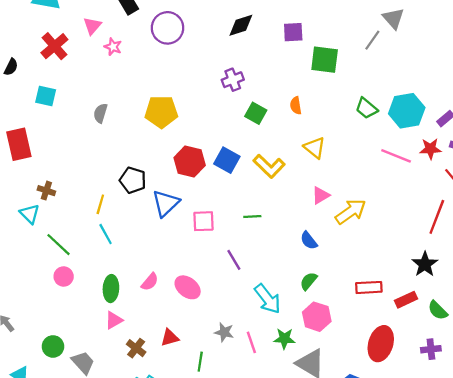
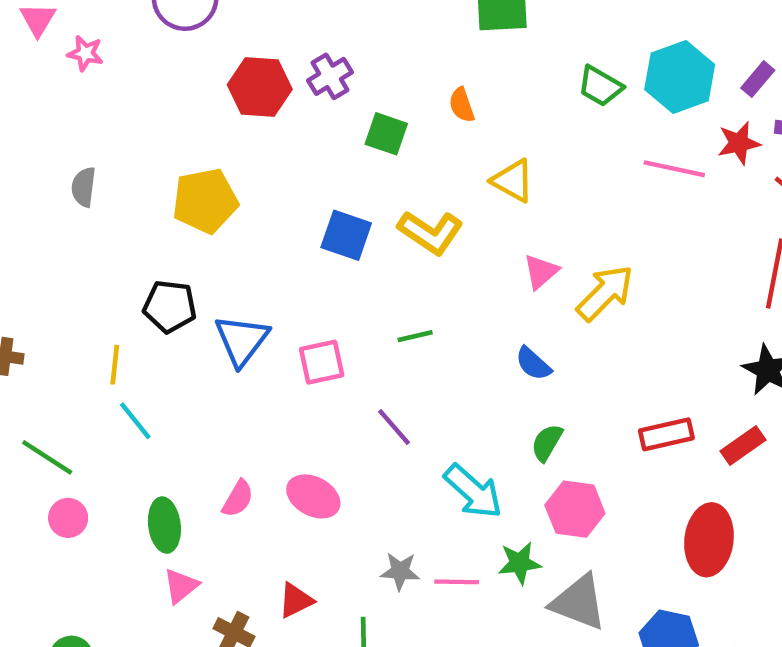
yellow pentagon: (161, 112) -> (205, 201), moved
red hexagon: (190, 161) -> (260, 87), moved
pink line: (251, 342) -> (457, 582), turned -60

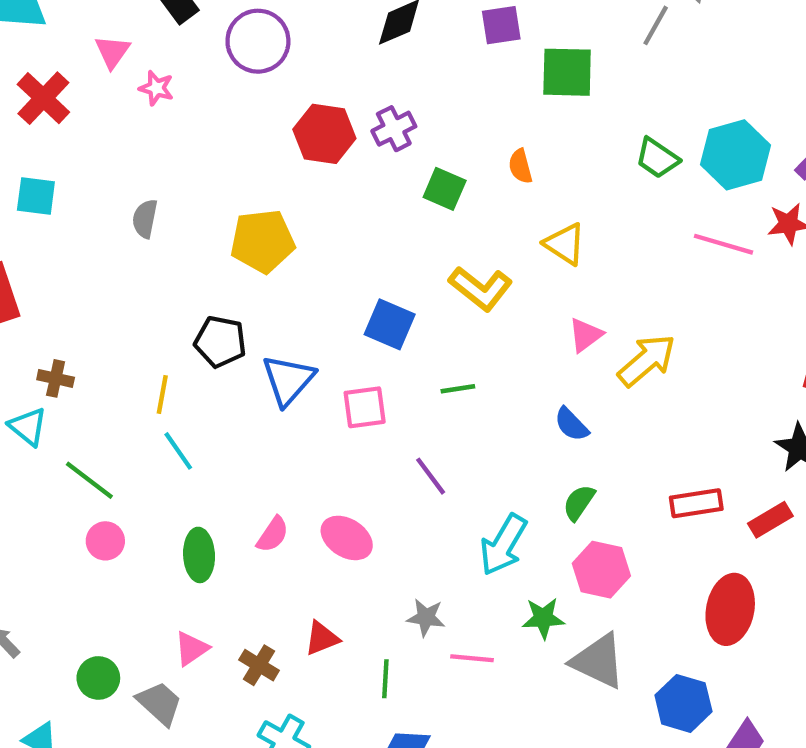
blue square: (346, 235) -> (390, 324), moved
cyan arrow: (473, 491) -> (503, 545), turned 74
pink line: (457, 582) -> (472, 658), moved
pink triangle: (181, 586) -> (191, 649), moved

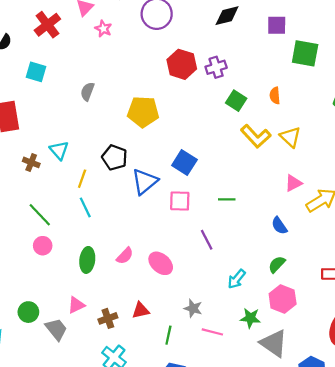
yellow L-shape: (481, 288) -> (256, 136), moved
blue square: (390, 324) -> (184, 163), moved
cyan triangle: (28, 427) -> (59, 150), moved
cyan arrow: (503, 545) -> (237, 279), size x0.7
brown cross: (259, 665) -> (108, 318), turned 30

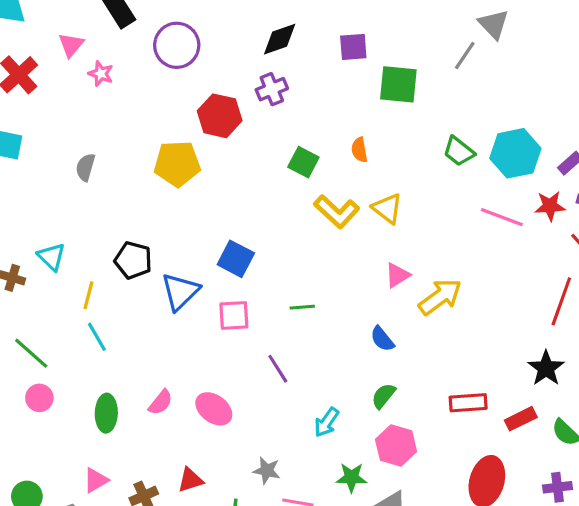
purple cross: (216, 67) -> (272, 89), moved
yellow pentagon: (143, 112) -> (177, 164), moved

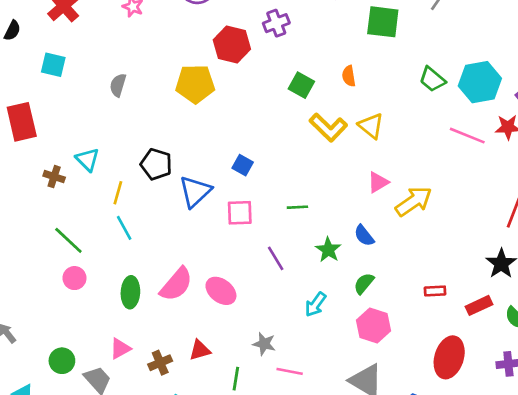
blue square: (236, 259) -> (243, 165), size x0.7
pink semicircle: (161, 402) -> (176, 284), size x1.6
red rectangle: (468, 403) -> (435, 291), size x0.7
green star: (351, 477) -> (328, 250), moved, turned 30

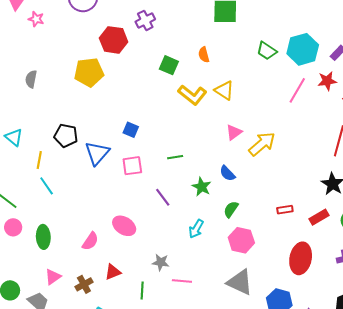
pink line: (467, 136) -> (297, 90), turned -76
pink semicircle: (176, 284) -> (90, 241), moved, size x0.7
green ellipse: (130, 292) -> (43, 237), moved

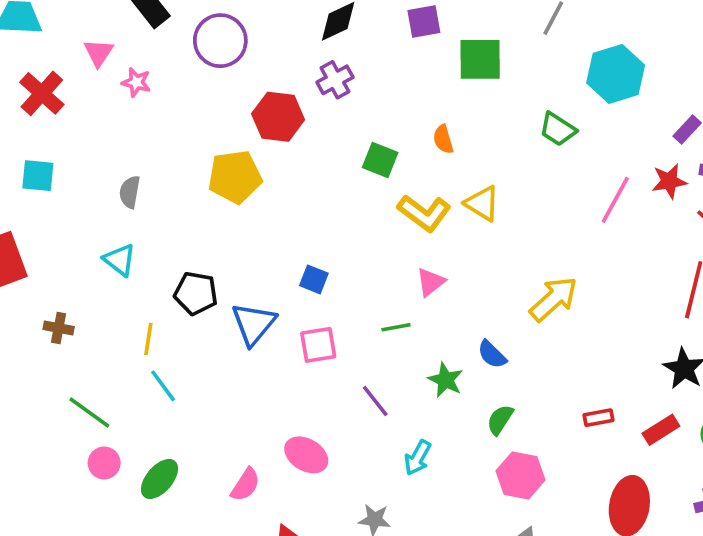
cyan hexagon: (303, 49) -> (616, 74), moved
pink triangle: (234, 132) -> (431, 282), moved
cyan triangle: (14, 137) -> (120, 260), moved
cyan arrow: (196, 229) -> (418, 458), moved
green ellipse: (43, 237) -> (159, 479), turned 45

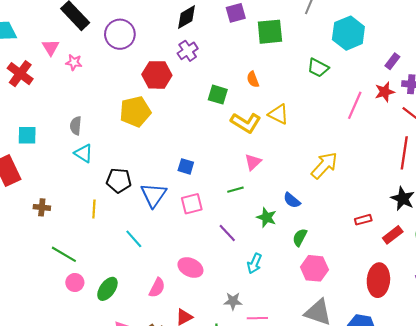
cyan square: (38, 176) -> (27, 135), moved
cyan triangle: (120, 260) -> (83, 153), moved
cyan line: (163, 386) -> (134, 239), moved
red rectangle: (598, 418) -> (363, 220), moved

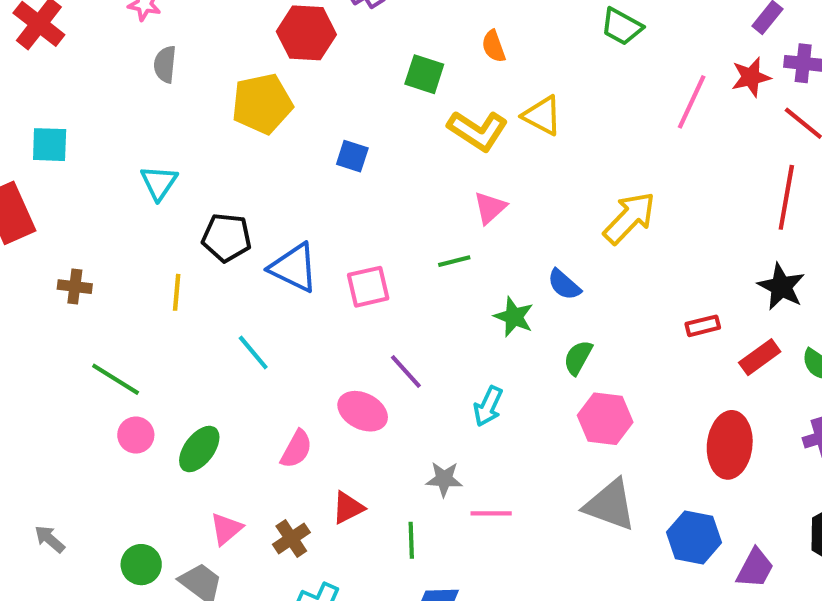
gray semicircle: (76, 126) -> (165, 64), moved
cyan triangle: (83, 153) -> (159, 183), turned 30
blue square: (186, 166) -> (352, 156), moved
blue triangle: (153, 195) -> (294, 268), turned -40
purple line: (227, 233) -> (406, 372), moved

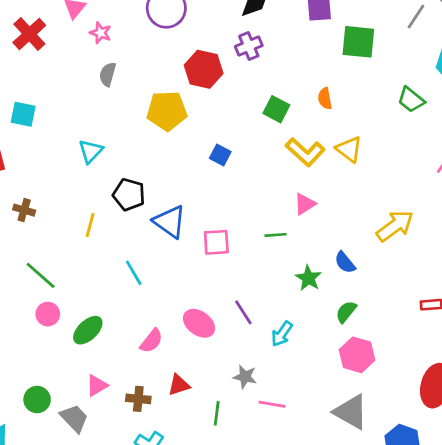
purple line: (406, 372) -> (243, 312), moved
brown cross: (291, 538) -> (138, 399), turned 30

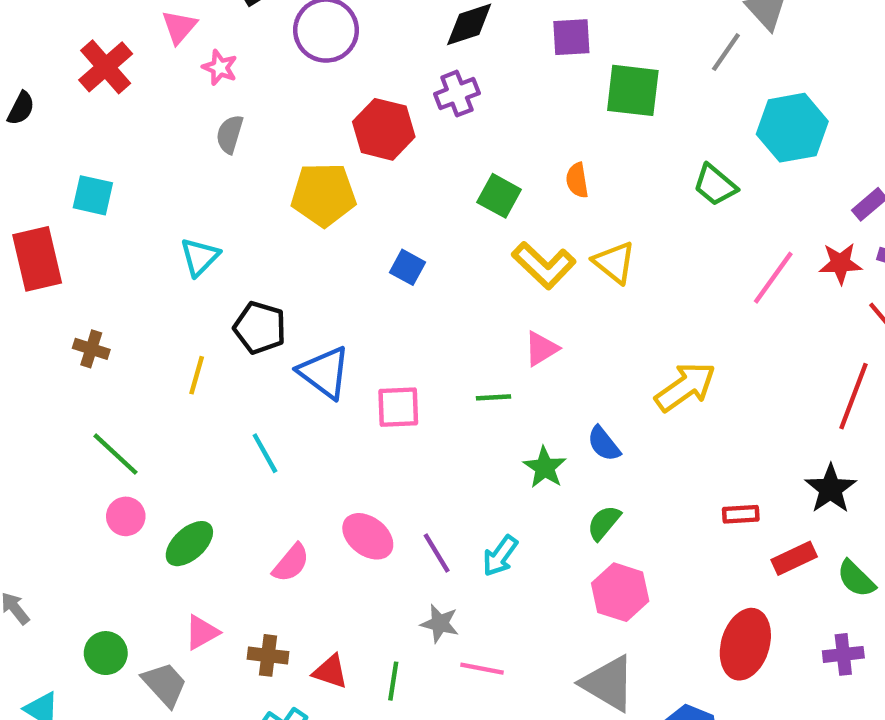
purple line: (243, 312) -> (437, 553), moved
red triangle: (179, 385) -> (330, 672), moved, turned 35

